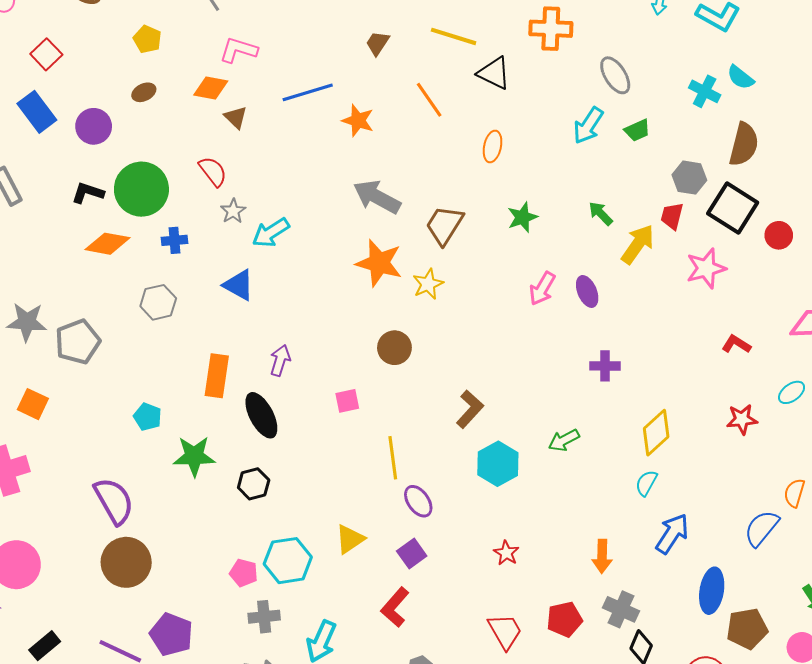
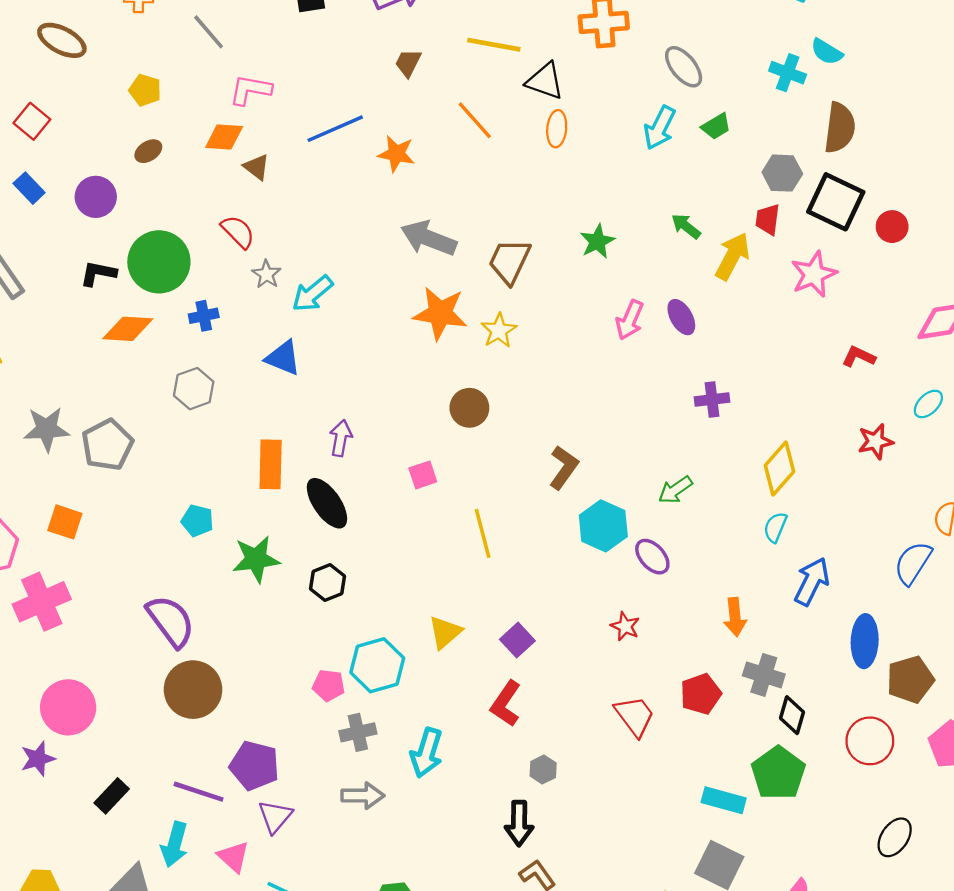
blue rectangle: (37, 112) -> (29, 188), size x0.7
orange ellipse: (493, 146) -> (557, 129), moved
purple ellipse: (418, 501) -> (652, 557), moved

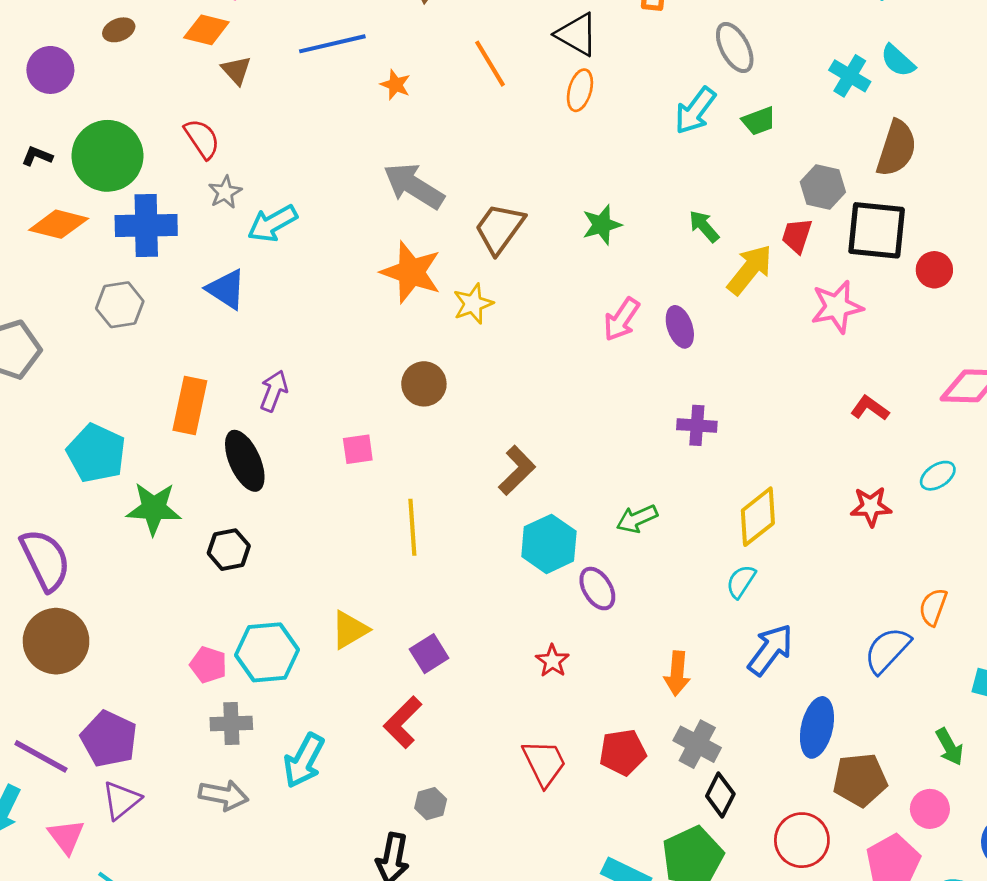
orange star: (396, 154) -> (395, 85), size x0.7
black square: (836, 202) -> (877, 230), turned -30
black L-shape: (98, 273) -> (37, 156), size x0.7
blue cross: (204, 316) -> (146, 226), size x1.8
cyan pentagon: (197, 521) -> (96, 453), size x1.6

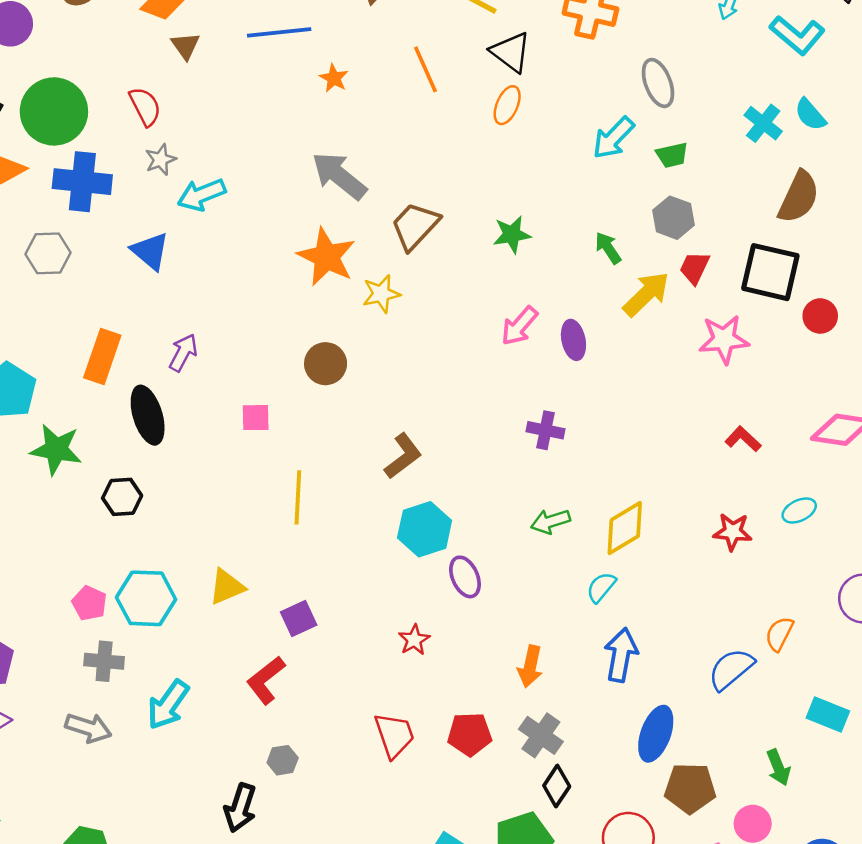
gray hexagon: (823, 187) -> (673, 218), moved
purple cross: (697, 425) -> (546, 430), moved
green arrow: (637, 519) -> (551, 521), moved
blue arrow: (770, 650) -> (621, 655), turned -34

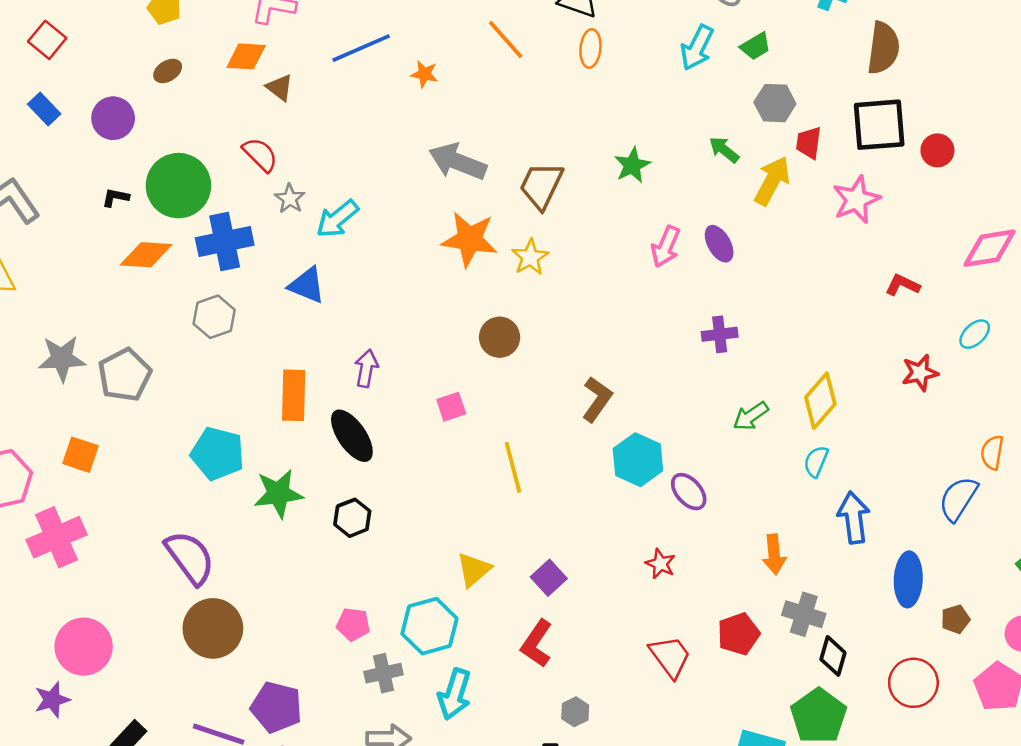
cyan hexagon: (146, 598) -> (429, 626), moved
brown pentagon: (690, 788) -> (955, 619), size x0.6

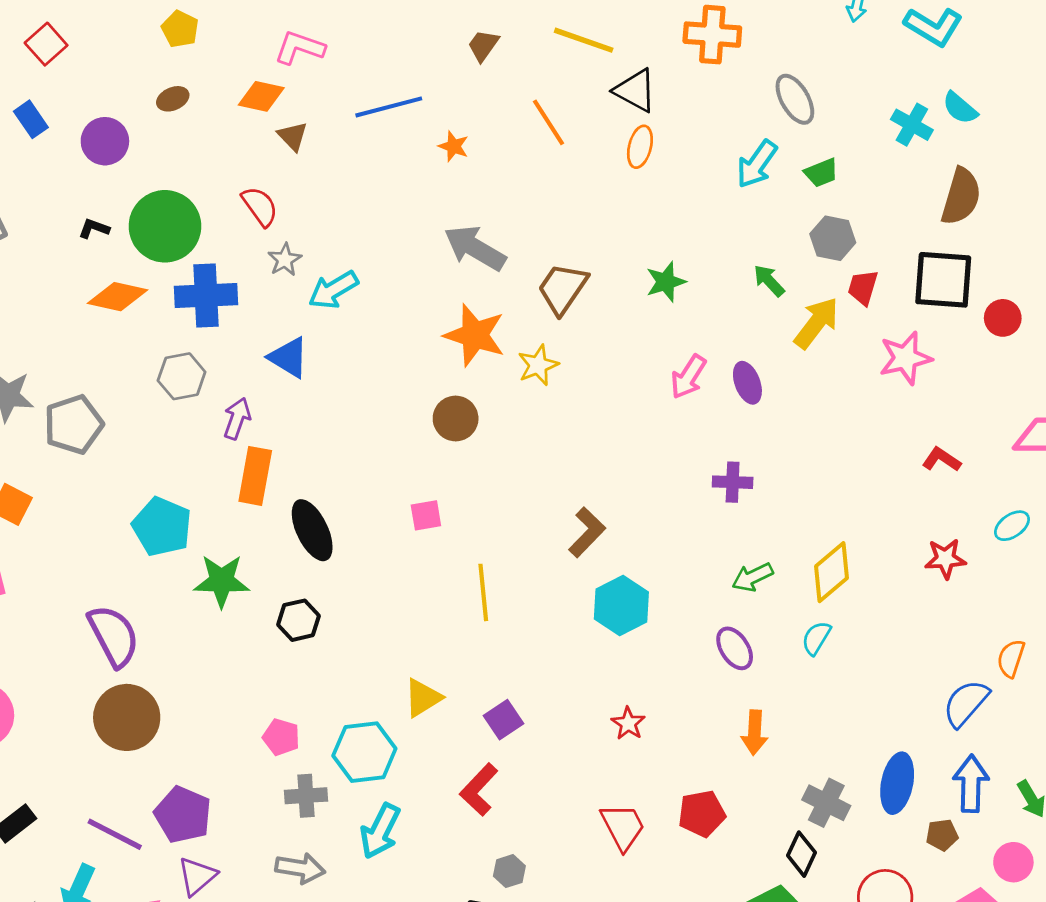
brown circle: (500, 337) -> (456, 418), moved
purple arrow: (366, 368) -> (237, 418), moved
purple ellipse: (689, 492) -> (735, 648), moved
blue arrow: (854, 518) -> (971, 784), moved
gray cross: (804, 614) -> (826, 803), moved

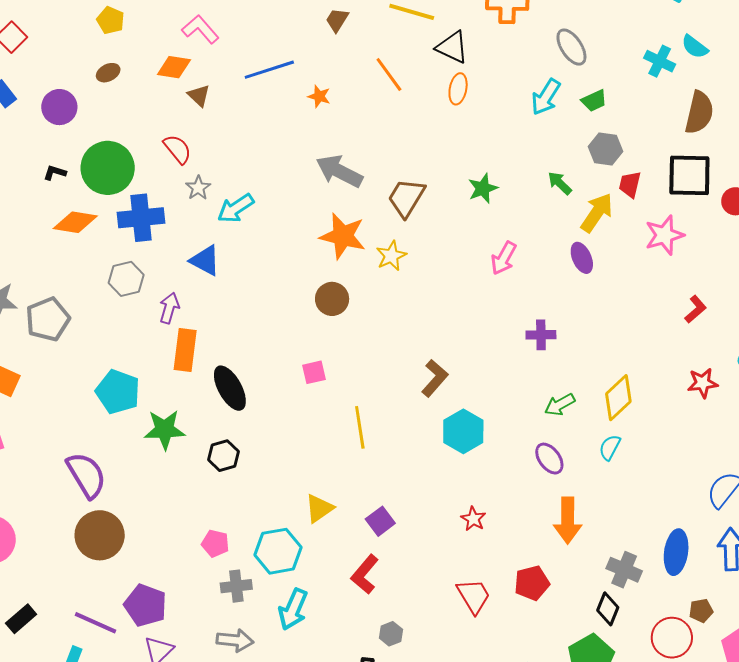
pink L-shape: (300, 48) -> (200, 29), turned 33
purple ellipse: (747, 383) -> (582, 258), moved
red L-shape: (941, 459) -> (696, 309), turned 108
orange arrow: (754, 733) -> (568, 520), size x1.4
brown pentagon: (942, 835) -> (701, 611), moved

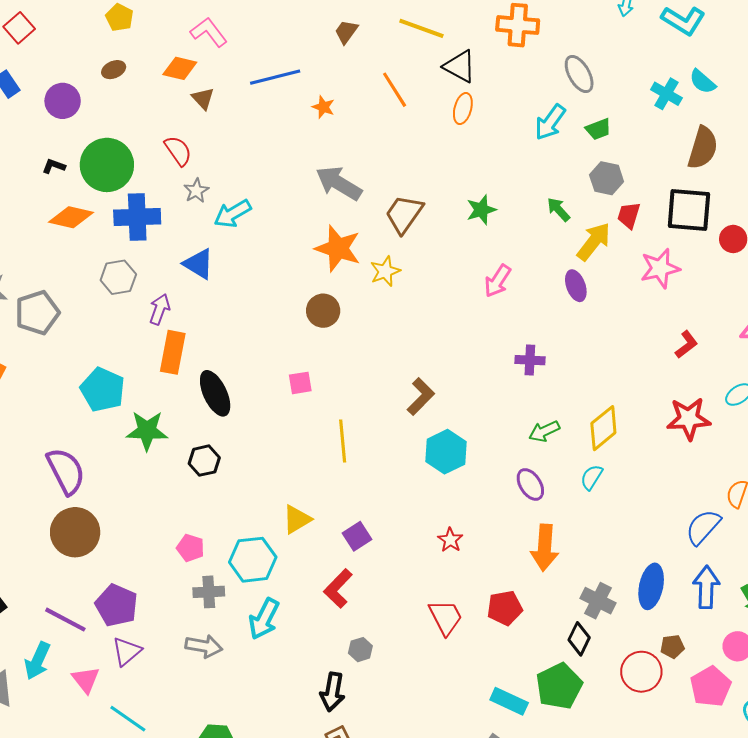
red star: (703, 383) -> (689, 419), size x1.4

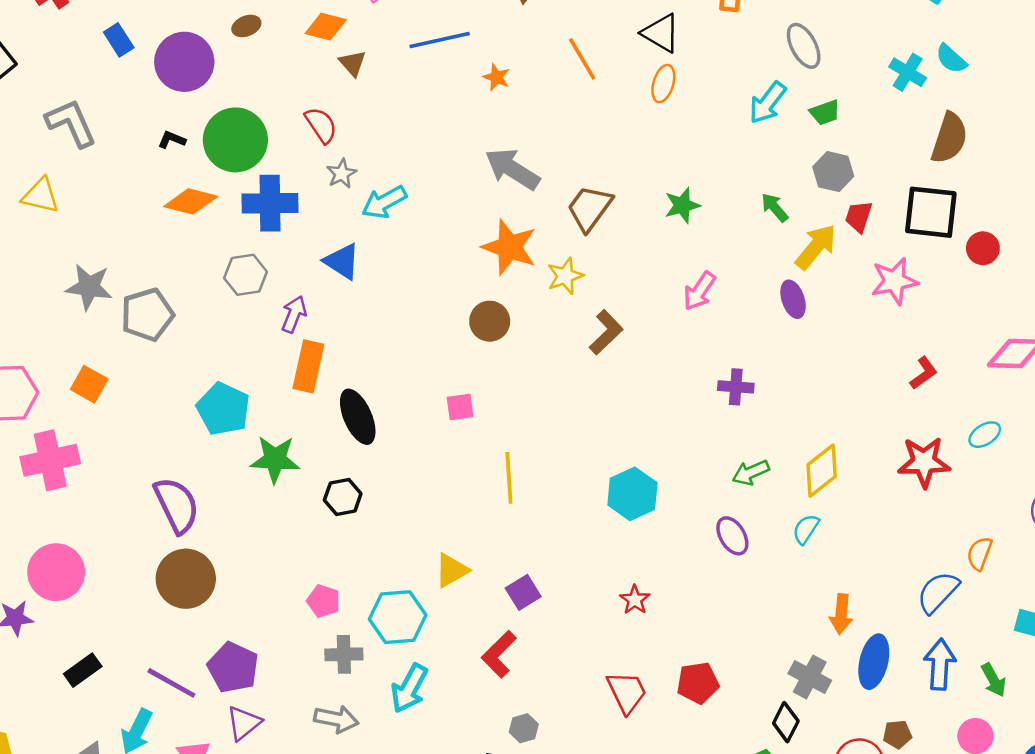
purple circle: (63, 101) -> (184, 62), size x1.4
brown L-shape: (421, 397) -> (606, 332), moved
orange arrow: (545, 548) -> (841, 614), moved, size x0.7

